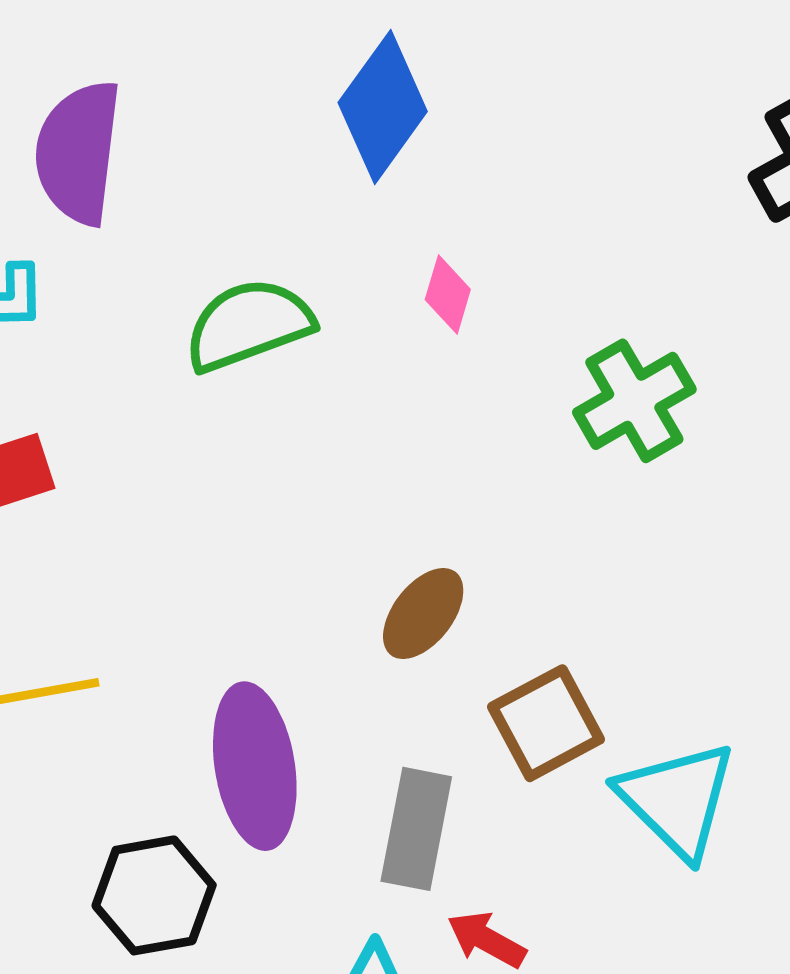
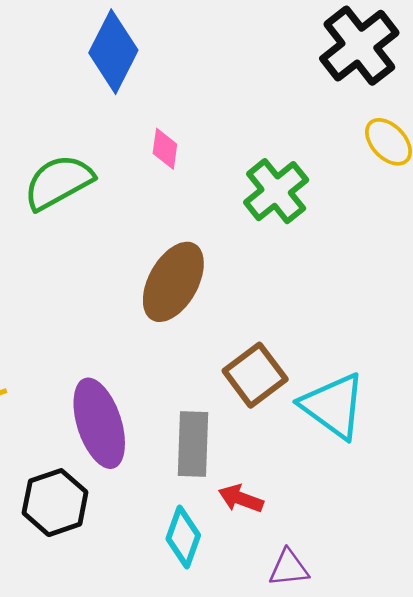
brown ellipse: (423, 614) -> (173, 282), moved, size x1.5

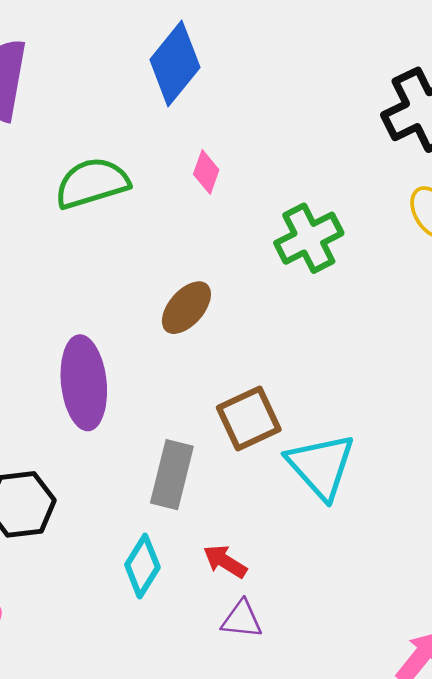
brown ellipse: (173, 282) -> (186, 308), size x0.7
purple ellipse: (99, 423) -> (84, 383), moved
red arrow: (241, 499) -> (225, 561), moved

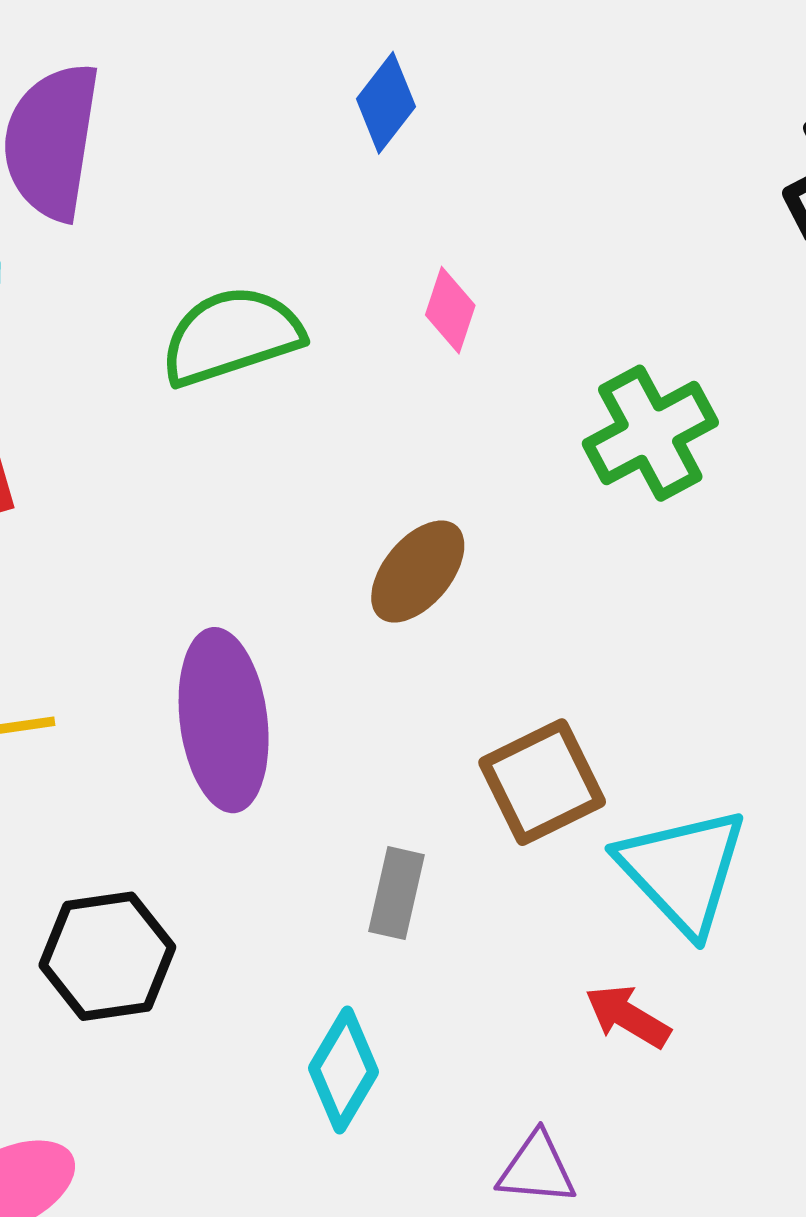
blue diamond: (175, 64) -> (386, 103), size x0.6
gray rectangle: (172, 475) -> (396, 893), size x0.7
red arrow: (225, 561) -> (628, 1016), moved

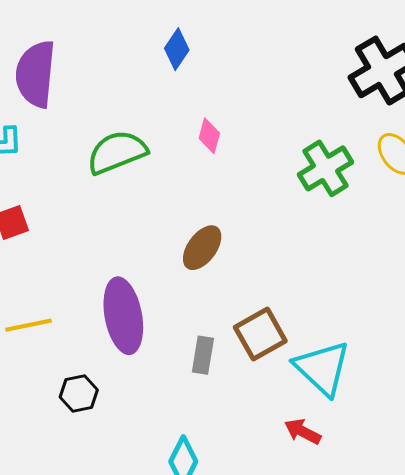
green cross: (650, 433) -> (325, 168), moved
gray rectangle: (396, 893) -> (203, 355), moved
black hexagon: (107, 956) -> (79, 394), moved, size x0.7

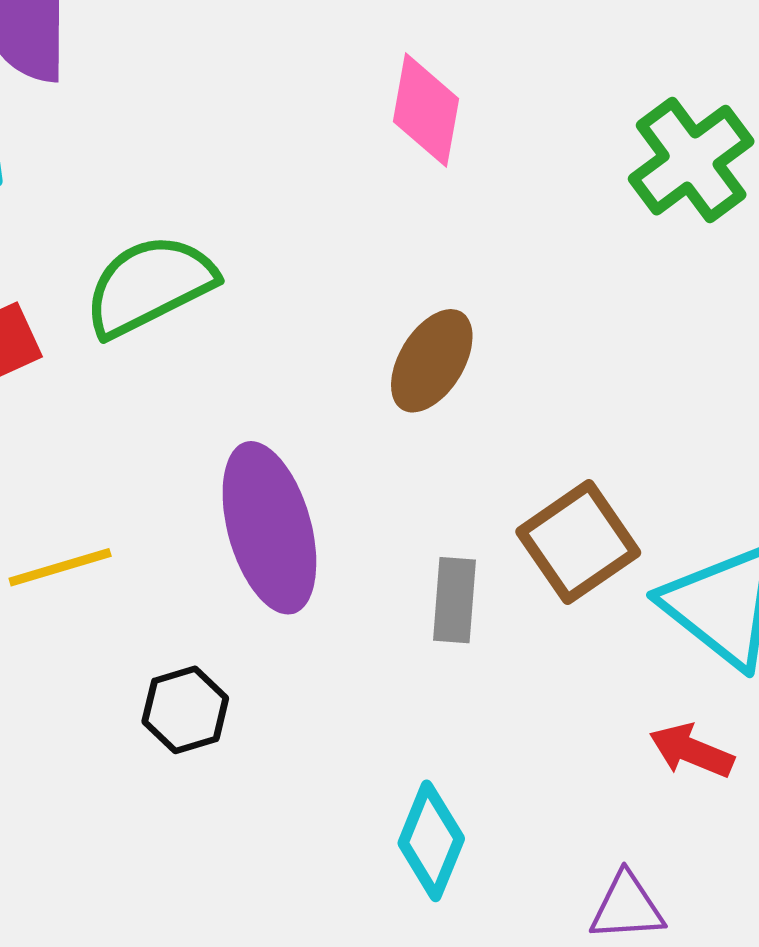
pink diamond: (209, 136) -> (426, 110), size x1.4
green semicircle: (117, 152) -> (149, 285), moved

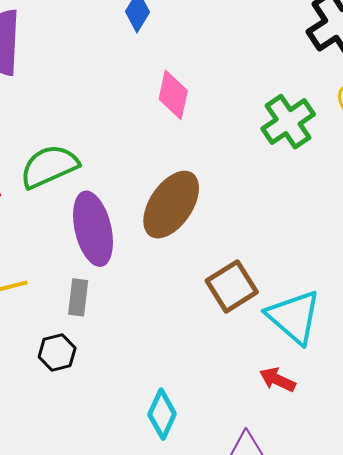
brown ellipse: (432, 361) -> (171, 205), size x1.5
purple ellipse: (269, 528) -> (93, 229), moved
gray rectangle: (454, 600) -> (78, 297), moved

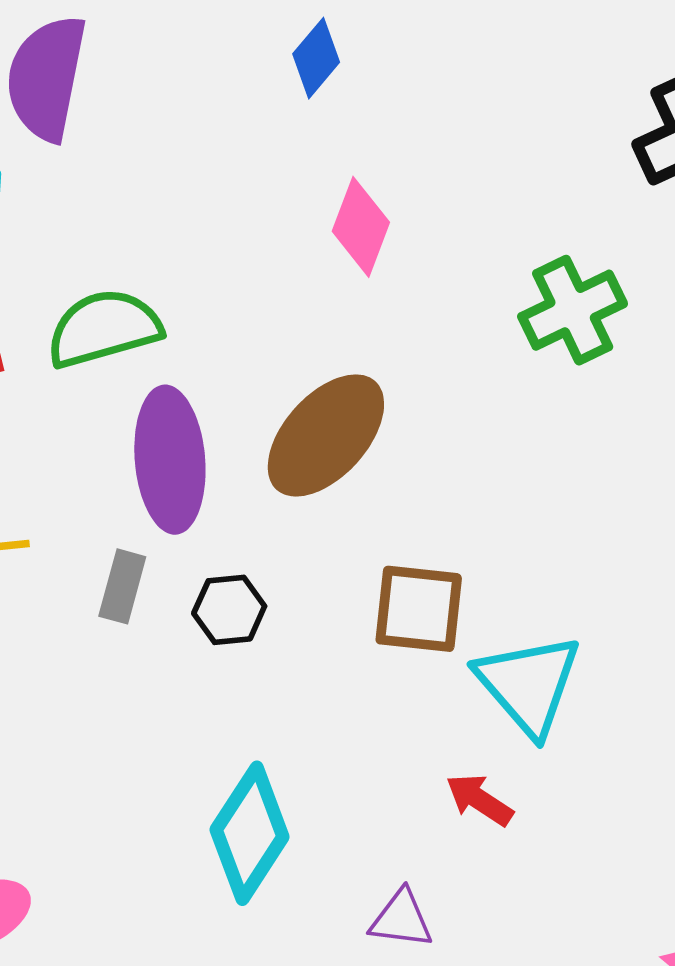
brown square: (232, 286) -> (419, 609), turned 30
black hexagon: (57, 352) -> (229, 610), moved
cyan diamond: (162, 414) -> (250, 833), size x1.4

